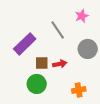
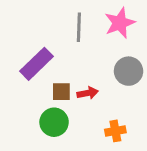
pink star: (82, 16) -> (120, 23), size x1.5
gray line: (58, 30) -> (79, 27), moved, turned 36

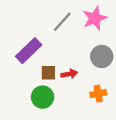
gray line: (79, 27) -> (62, 22), turned 40
orange cross: (115, 131) -> (98, 94), moved

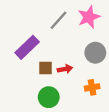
green circle: (43, 97) -> (49, 97), moved

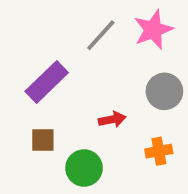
brown square: (45, 68) -> (43, 140), moved

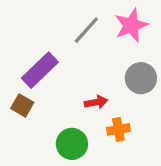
brown square: (43, 140) -> (22, 105), moved, turned 30
orange cross: (159, 151) -> (118, 129), moved

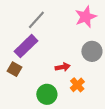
gray line: (86, 30) -> (36, 20), moved
orange cross: (118, 129) -> (77, 85), turned -32

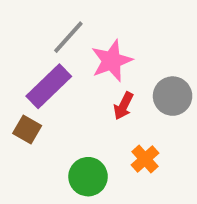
pink star: (86, 17) -> (112, 61), moved
red arrow: (63, 67) -> (123, 106), moved, turned 128

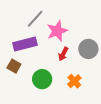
purple rectangle: (49, 86) -> (25, 44), turned 30
green circle: (88, 177) -> (42, 79), moved

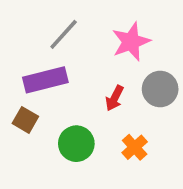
pink star: (57, 31) -> (131, 42), moved

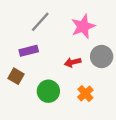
purple rectangle: (45, 80) -> (29, 51), size x0.7
red arrow: (115, 98) -> (73, 62), turned 49

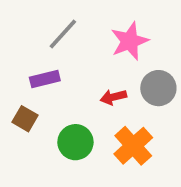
orange cross: (85, 94) -> (133, 146), size x1.5

